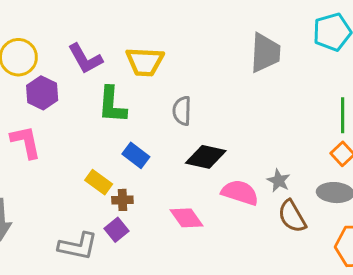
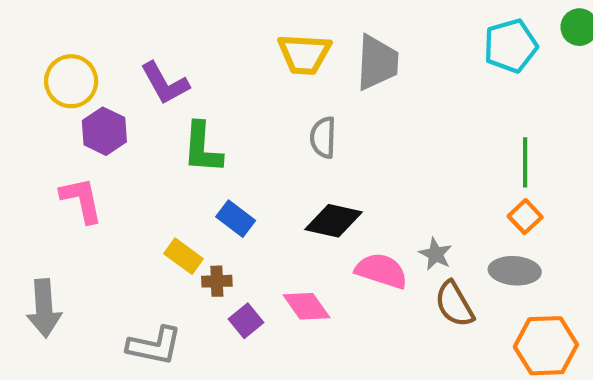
gray trapezoid: (265, 53) -> (377, 62), moved
yellow trapezoid: (145, 62) -> (304, 54), moved
gray semicircle: (182, 111) -> (323, 137), moved
purple square: (117, 230) -> (246, 321), moved

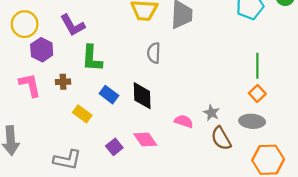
black diamond: (334, 221) -> (142, 96), moved, turned 76
pink semicircle: (381, 271) -> (184, 121), size x0.7
brown cross: (217, 281) -> (63, 82), moved

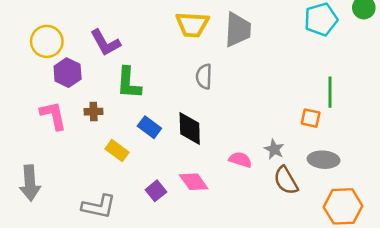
orange square: (257, 94) -> (311, 118), moved, turned -35

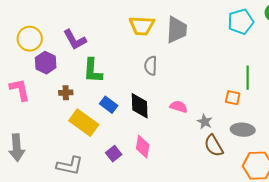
pink L-shape: (53, 115) -> (20, 90), moved
yellow rectangle: (117, 151) -> (84, 123), size x1.6
pink semicircle: (240, 160) -> (179, 107), moved
pink diamond: (194, 182) -> (143, 147), turned 45

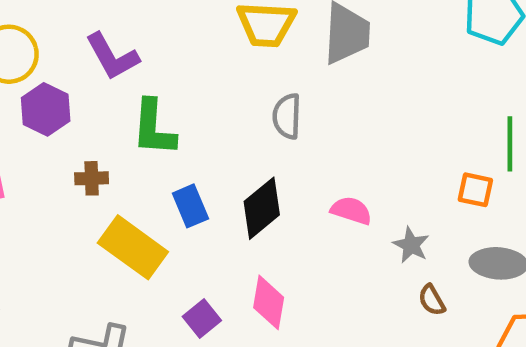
blue rectangle: (109, 105) -> (190, 206), turned 30
black diamond: (140, 106) -> (262, 208), turned 52
brown semicircle: (214, 146) -> (432, 300), size x0.6

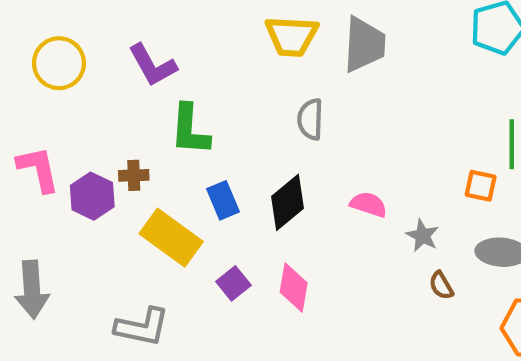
purple hexagon: (46, 109) -> (92, 196), moved
purple square: (202, 319) -> (233, 283), moved

